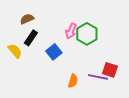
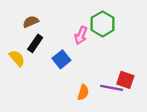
green hexagon: (87, 34) -> (103, 24), moved

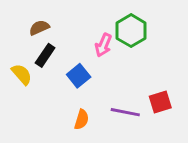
red square: (125, 80) -> (160, 102), turned -36
purple line: (112, 88) -> (125, 112), moved
orange semicircle: (83, 92) -> (82, 119), moved

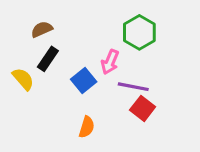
pink arrow: (103, 45) -> (110, 62), moved
red square: (160, 102) -> (143, 108), moved, turned -35
purple line: (125, 112) -> (133, 87), moved

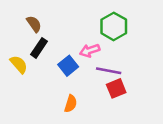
brown semicircle: (42, 29) -> (34, 24), turned 78
pink arrow: (110, 62) -> (90, 50), turned 48
red square: (143, 108) -> (116, 88), turned 30

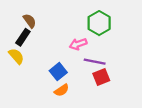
black rectangle: (39, 48) -> (23, 37), moved
blue square: (68, 66) -> (58, 72), moved
orange semicircle: (71, 104) -> (62, 90), turned 40

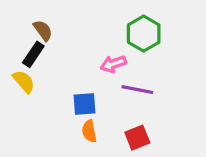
blue square: (58, 72) -> (85, 104), turned 35
red square: (101, 77) -> (137, 138), moved
orange semicircle: (62, 90) -> (89, 131), turned 112

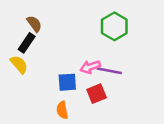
pink arrow: (113, 64) -> (90, 67), moved
orange semicircle: (89, 131) -> (62, 110), moved
red square: (137, 138) -> (97, 94), moved

